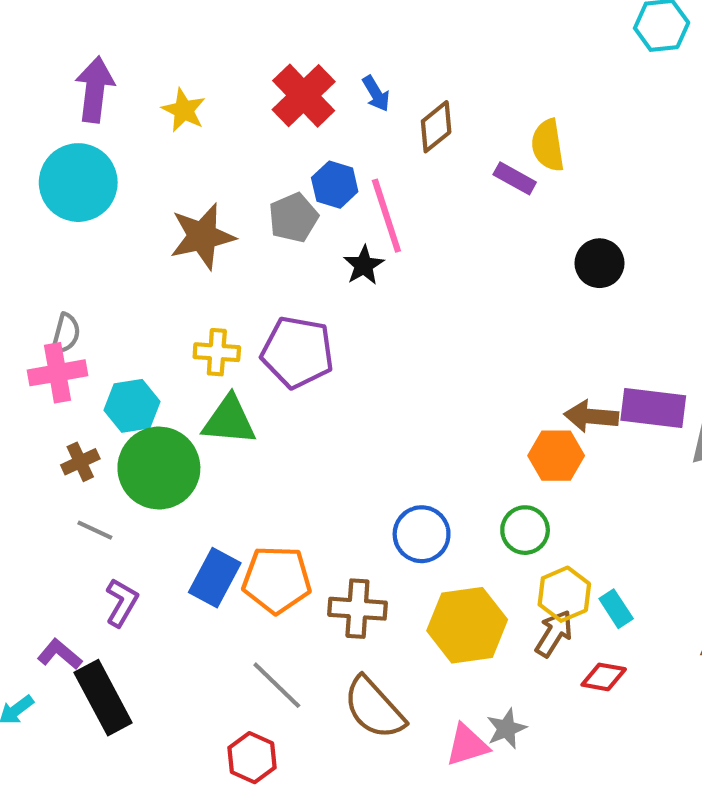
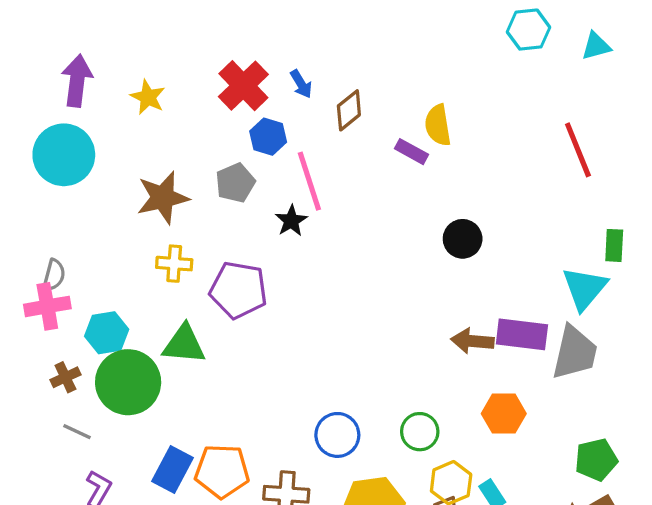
blue hexagon: (335, 185) -> (268, 137), moved
black circle: (600, 263) -> (463, 239), moved
yellow cross: (217, 352) -> (174, 264), moved
orange hexagon: (556, 456) -> (504, 414), moved

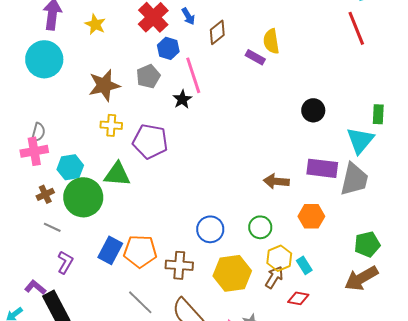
red line: (578, 150) -> (356, 28), moved
black circle: (463, 239) -> (313, 110), moved
brown arrow: (472, 341) -> (276, 181), moved

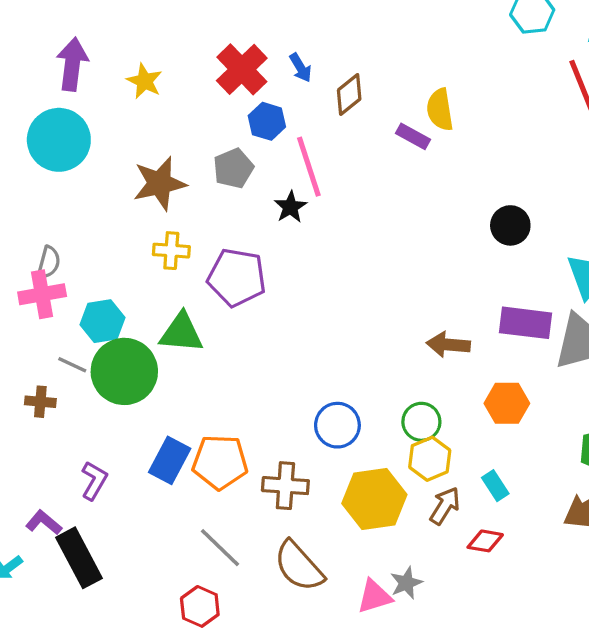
brown cross: (45, 194) -> (40, 402), moved, turned 30
gray line: (52, 227) -> (72, 365), moved
yellow hexagon: (279, 258) -> (430, 459), moved

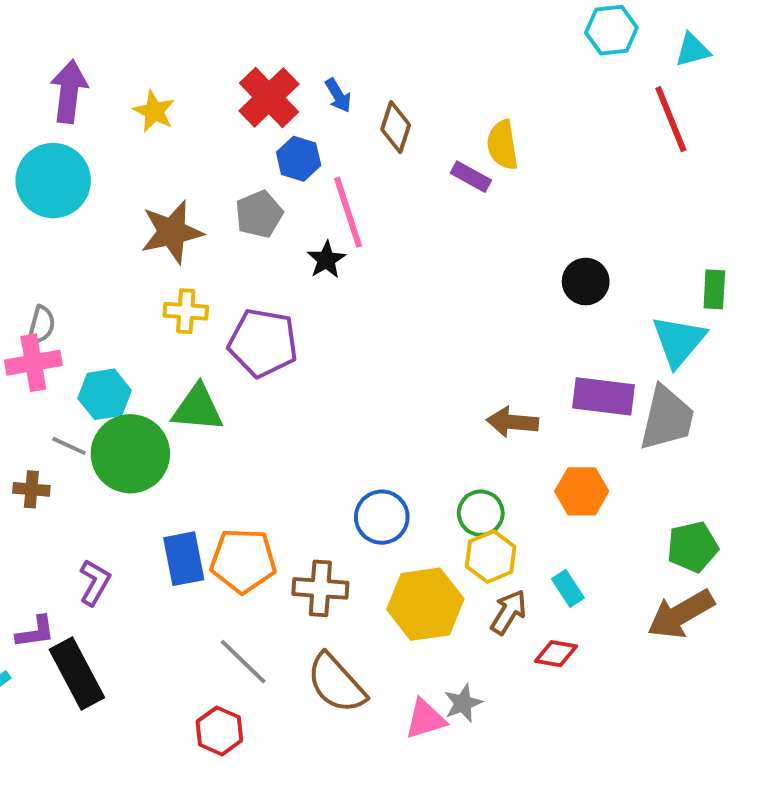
brown diamond: (349, 94) -> (396, 127), turned -33
blue rectangle: (170, 460) -> (184, 559), turned -39
purple L-shape: (44, 523) -> (35, 632), turned 132

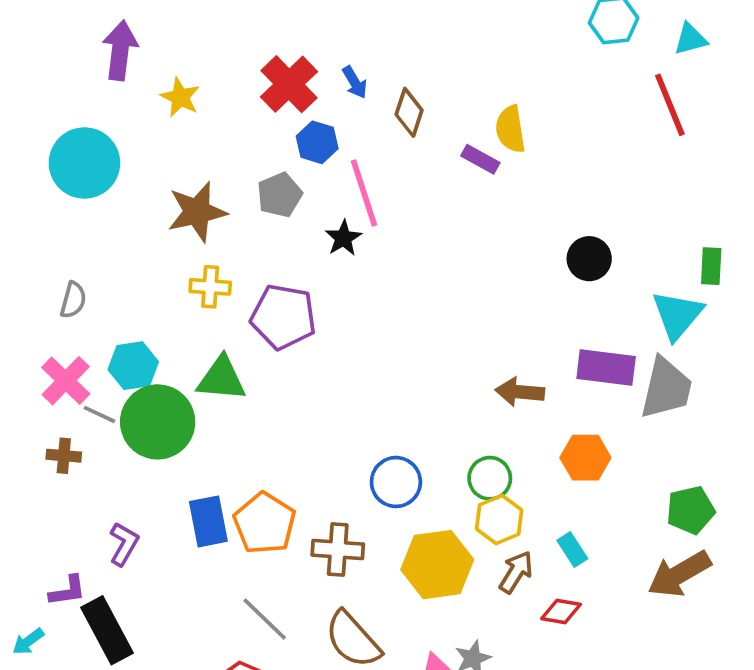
purple arrow: (69, 91) -> (120, 50), moved
pink cross: (33, 363) -> (66, 381), moved, turned -36
orange pentagon: (243, 561) -> (265, 523), turned 30

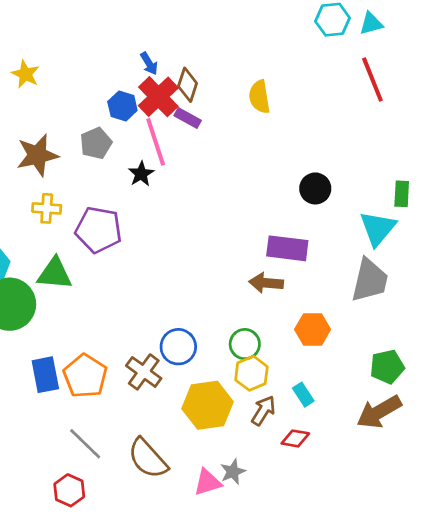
cyan triangle: (691, 39) -> (371, 24), moved
red cross: (289, 84) -> (158, 97), moved
purple rectangle: (480, 159) -> (188, 118), moved
purple rectangle: (606, 368) -> (287, 248), moved
brown cross: (338, 550) -> (144, 372), moved, turned 32

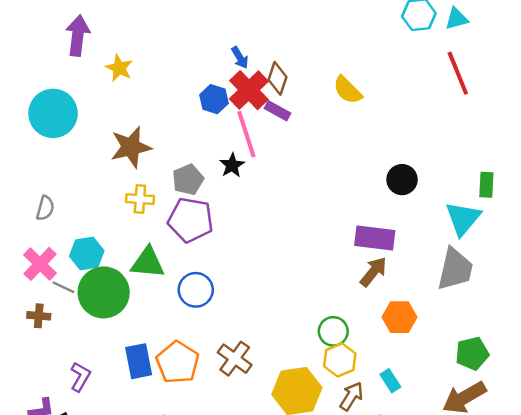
yellow semicircle: (259, 97) -> (348, 90), turned -36
gray pentagon: (96, 143) -> (188, 180), moved
brown arrow: (266, 283) -> (373, 272), moved, turned 124
blue circle: (178, 347) -> (196, 290), moved

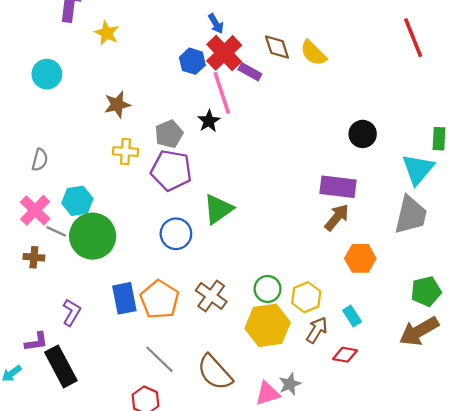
brown diamond: (277, 78) -> (277, 47), moved, turned -36
cyan circle: (53, 113) -> (47, 74), size x0.7
brown star: (131, 147) -> (117, 105), size x0.7
green triangle: (148, 263) -> (218, 209), moved, turned -40
green circle: (333, 331) -> (268, 289), moved

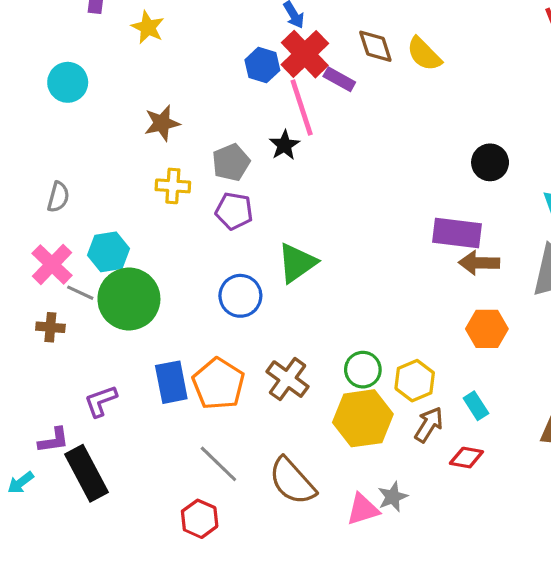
purple pentagon: (171, 170) -> (234, 211), size x0.7
brown arrow: (337, 217) -> (479, 263), moved, turned -128
purple L-shape: (71, 312) -> (101, 401), turned -140

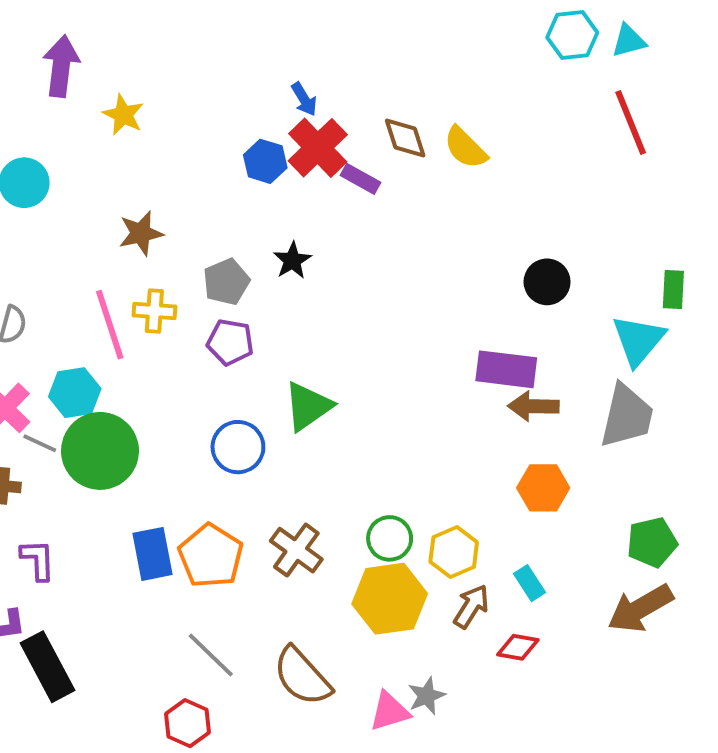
pink line: (302, 107) -> (110, 325), moved
purple L-shape: (101, 401) -> (38, 560), moved, turned 108

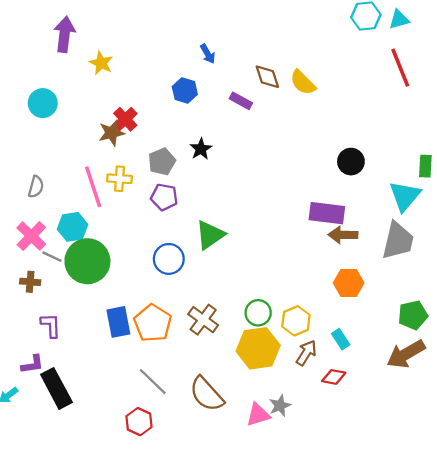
red cross: (318, 148) -> (125, 119), moved, size x0.7

